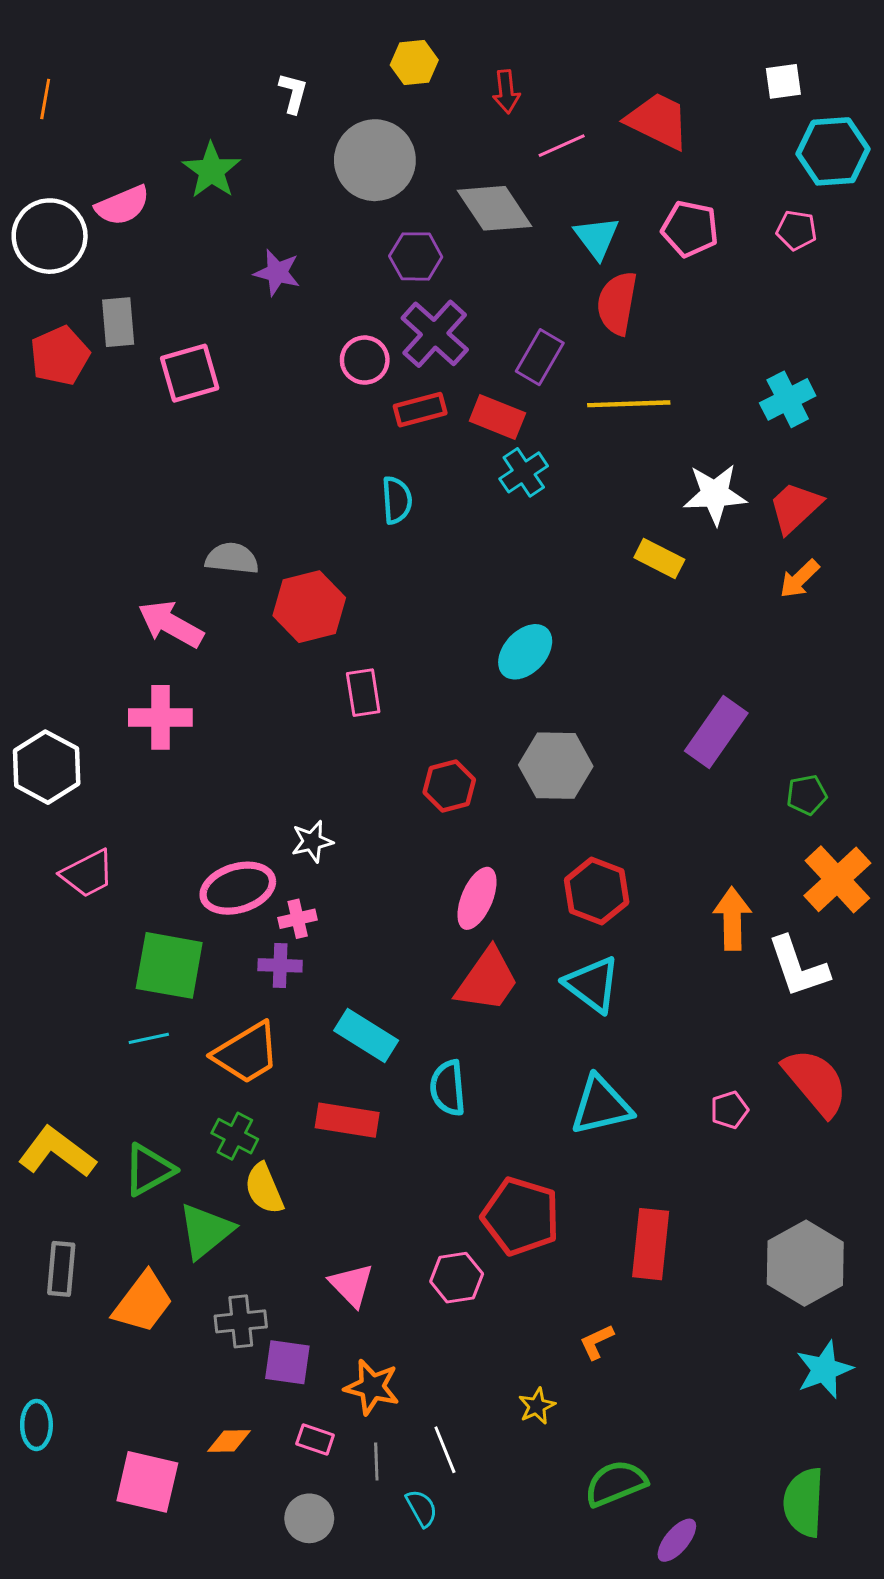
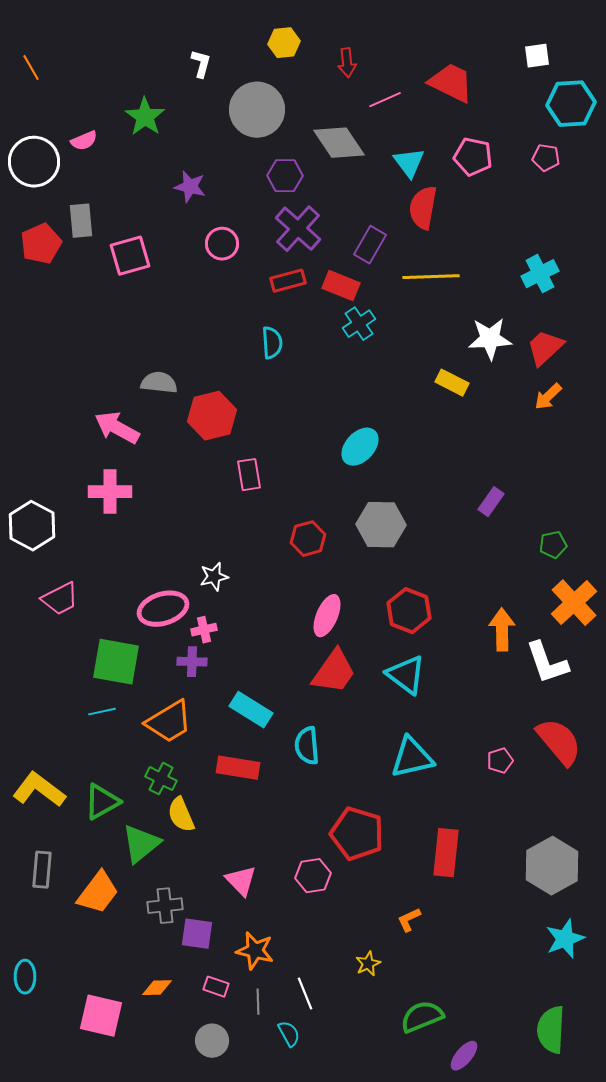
orange line: (45, 99) -> (31, 68), turned -40
pink semicircle: (123, 205) -> (84, 141), size x0.7
pink circle: (365, 360) -> (222, 244), moved
purple rectangle: (716, 732) -> (491, 502), size x0.6

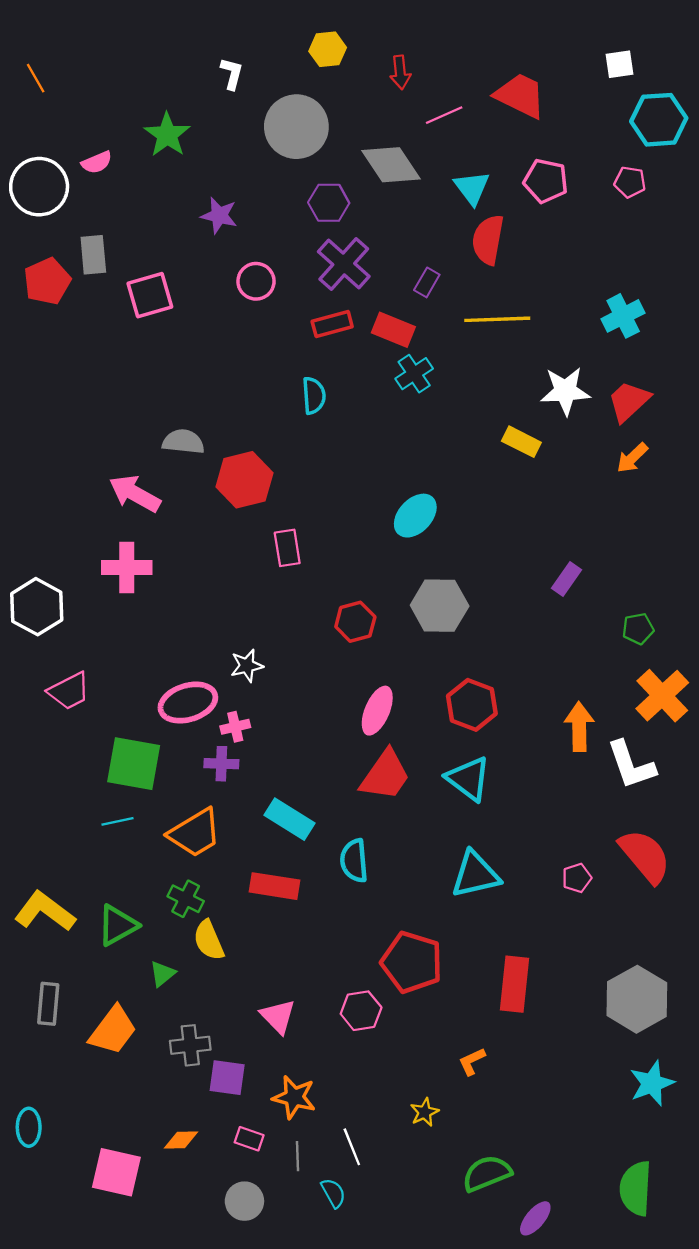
purple rectangle: (370, 245) -> (427, 282), size x0.7
green triangle: (141, 844) -> (163, 974), size x0.6

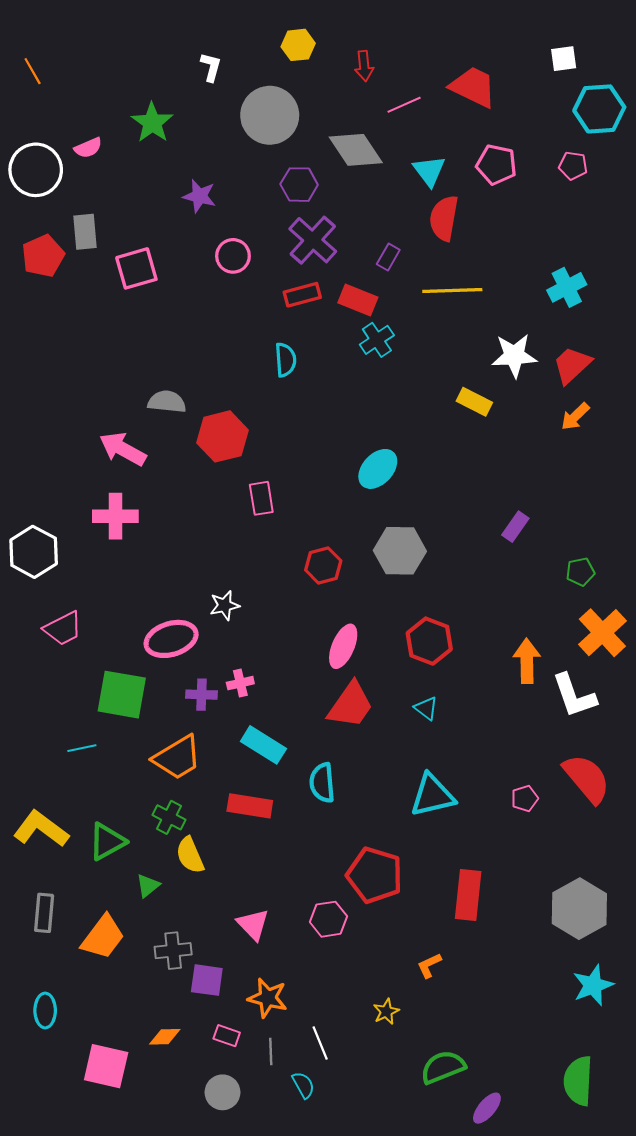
pink cross: (235, 727) -> (240, 683), moved
cyan triangle: (468, 779) -> (426, 708), size x0.6
cyan line: (118, 821) -> (82, 748), moved
cyan ellipse: (29, 1127) -> (45, 1010), moved

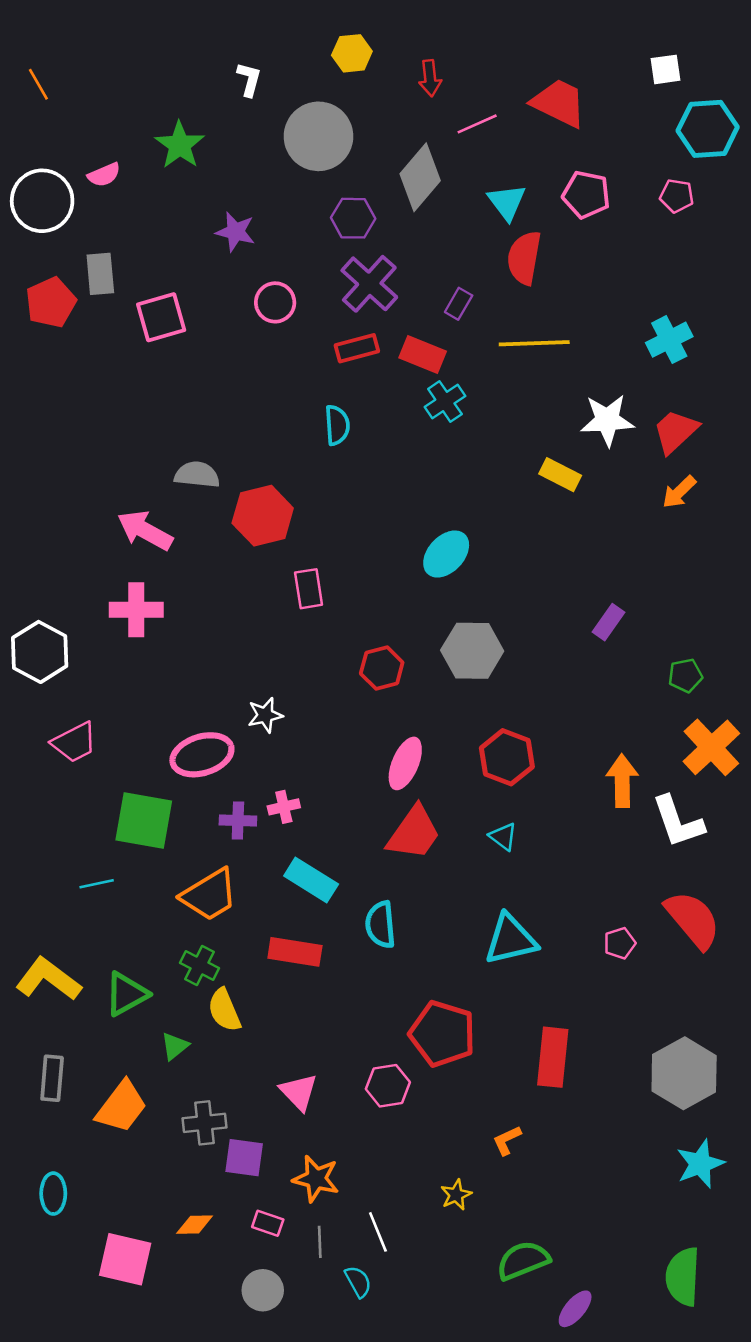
gray diamond: (356, 150) -> (420, 177), turned 74

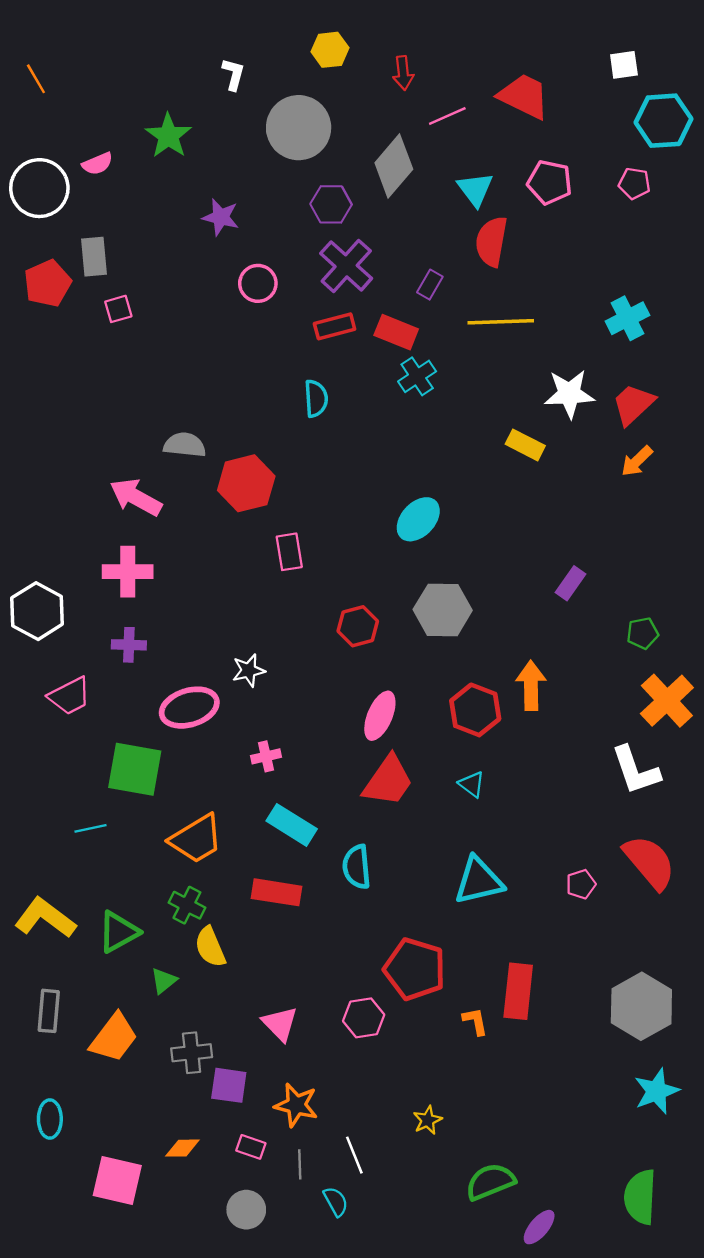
pink square: (161, 317) -> (118, 309), moved, size x0.6
orange arrow: (622, 781) -> (531, 685), moved
purple cross: (238, 820) -> (129, 645), moved
orange L-shape: (507, 1140) -> (475, 1021), moved, turned 104

